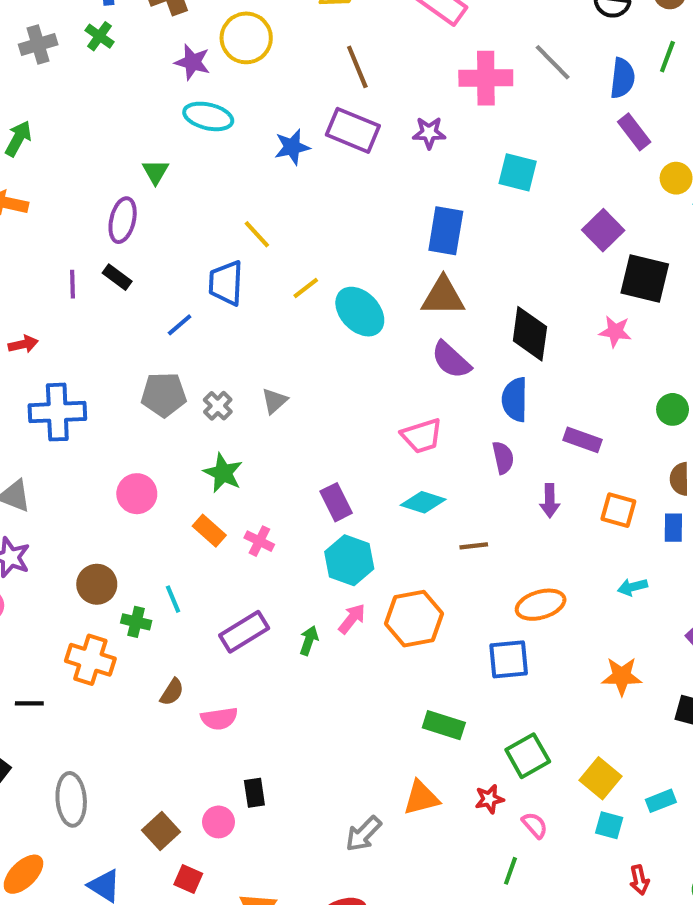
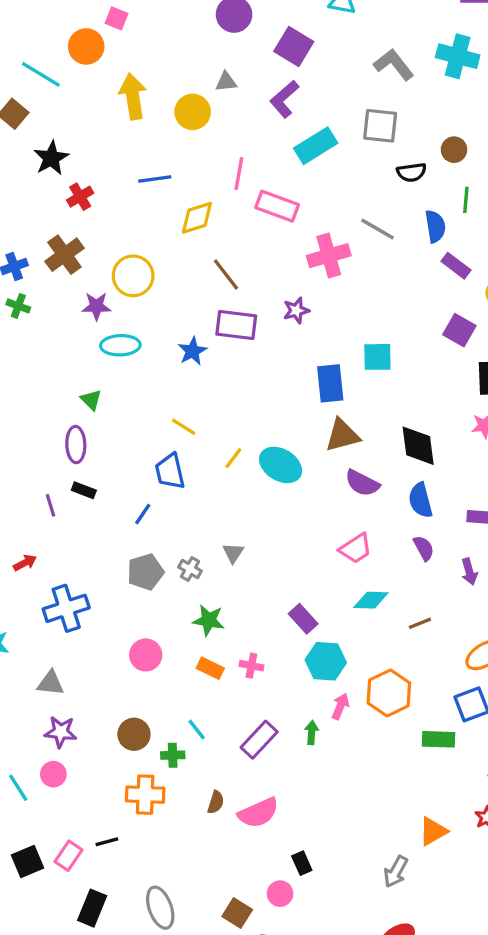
cyan square: (518, 172) -> (377, 357), moved
purple square: (603, 230) -> (459, 330), moved
pink semicircle: (219, 719) -> (258, 813), size x1.4
green rectangle: (444, 725) -> (439, 739), moved

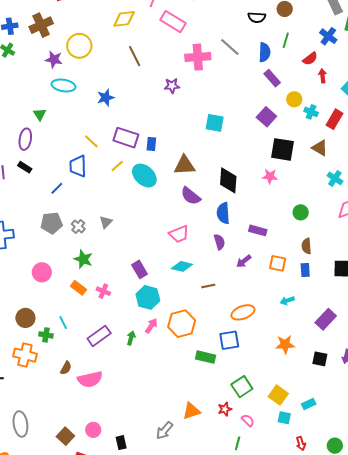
purple rectangle: (236, 325) -> (126, 138), moved
blue rectangle: (330, 383) -> (151, 144), moved, size x0.6
purple arrow: (469, 572) -> (244, 261), turned 56
black rectangle: (302, 863) -> (121, 443), moved

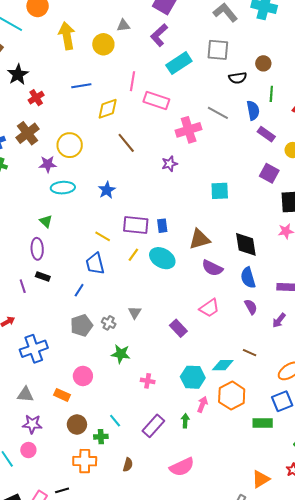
cyan diamond: (182, 266) -> (223, 365), moved
purple rectangle: (140, 269) -> (178, 328), moved
brown line: (208, 286) -> (250, 353), turned 48
orange rectangle: (79, 288) -> (62, 395), moved
pink semicircle: (90, 379) -> (182, 467), moved

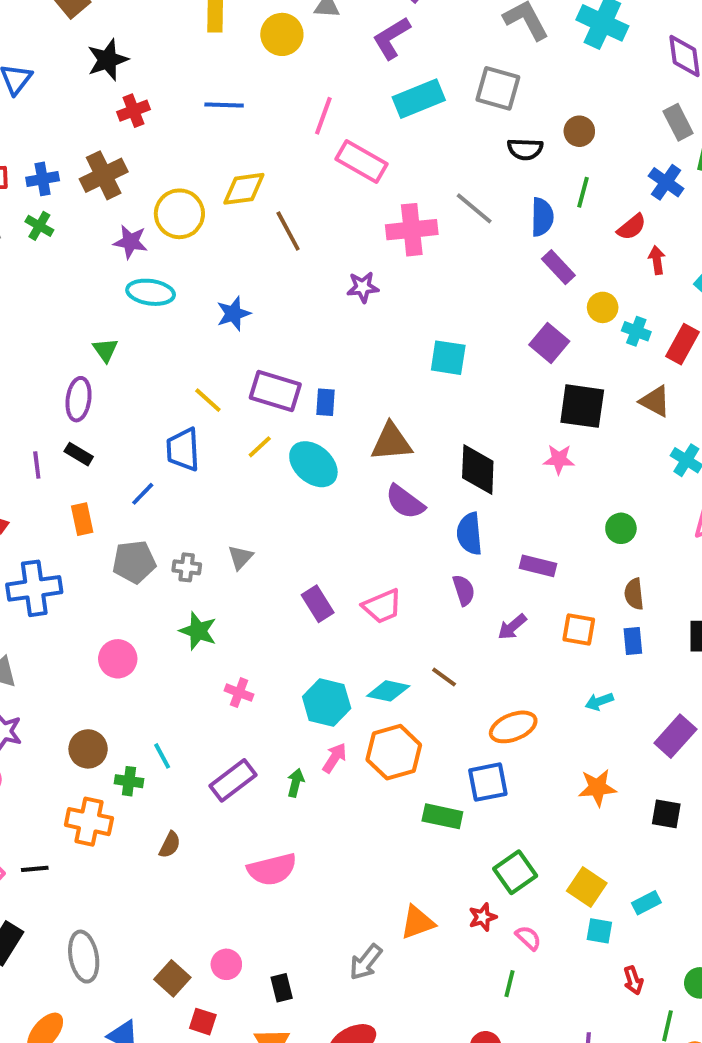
yellow diamond: (108, 109) -> (244, 189), moved
pink trapezoid: (209, 308) -> (382, 606), moved
gray cross: (109, 323) -> (187, 567), turned -32
orange rectangle: (62, 395) -> (82, 519), moved, turned 42

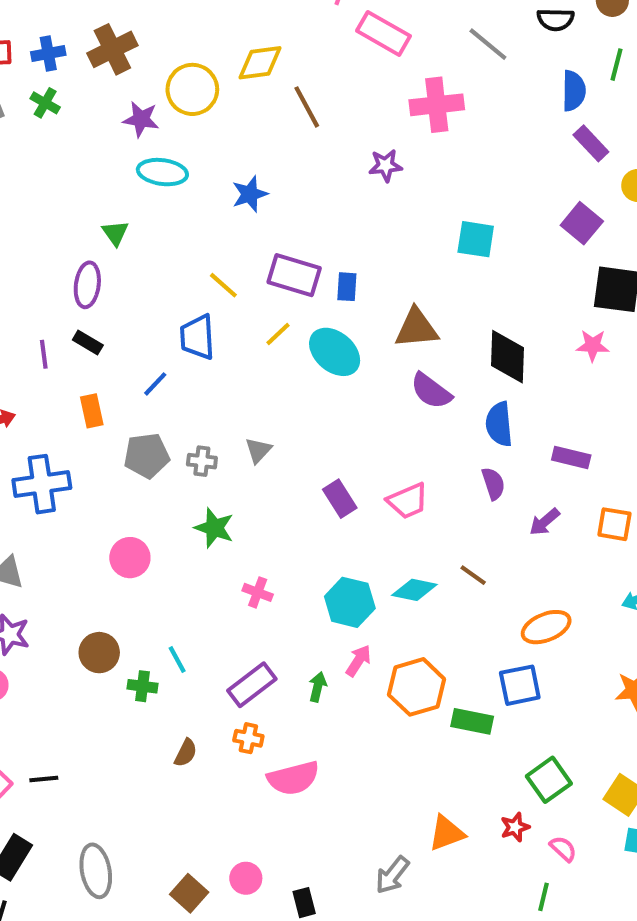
gray line: (474, 208) -> (488, 44), moved
orange hexagon: (394, 752) -> (417, 687), moved
orange cross: (89, 822) -> (248, 738), moved, size x0.6

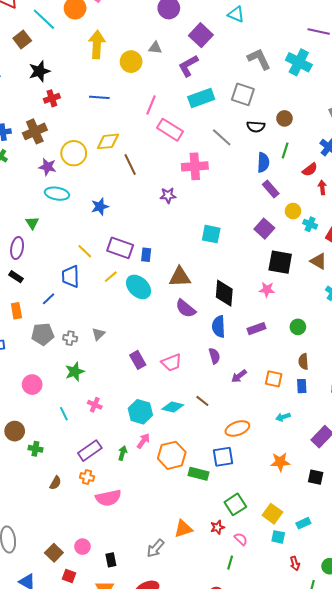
purple rectangle: (571, 458) -> (257, 329), moved, turned -36
green star: (214, 528) -> (75, 372), turned 30
cyan line: (177, 660) -> (64, 414), moved

